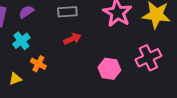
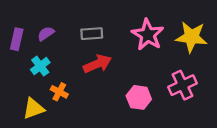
red arrow: (72, 39) -> (97, 64), size x1.4
yellow triangle: (15, 79) -> (34, 109), size x1.5

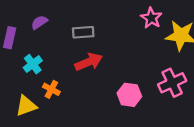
purple semicircle: (46, 34) -> (39, 22), moved
pink star: (148, 35) -> (151, 18), moved, size x0.7

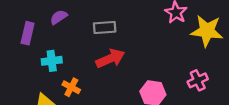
cyan cross: (33, 64) -> (52, 61), turned 30
pink cross: (172, 83) -> (198, 80), size x0.7

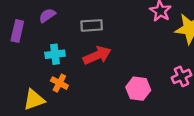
cyan cross: (52, 61) -> (55, 54), moved

